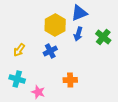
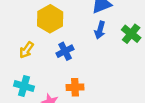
yellow hexagon: (55, 25) -> (50, 19), moved
orange cross: (70, 80) -> (75, 87), moved

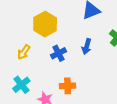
blue arrow: (100, 30) -> (87, 47), moved
cyan cross: (24, 86) -> (21, 85), turned 36

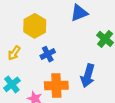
blue arrow: (87, 47) -> (88, 76), moved, size x1.5
orange cross: (68, 86) -> (56, 85), size x1.5

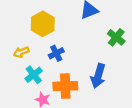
yellow arrow: (14, 53) -> (21, 52), turned 32
cyan cross: (12, 84) -> (34, 75), moved

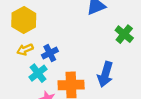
yellow hexagon: (43, 24) -> (24, 20), moved
blue cross: (56, 53) -> (50, 53), moved

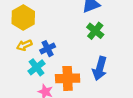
green cross: (124, 34) -> (95, 31), moved

